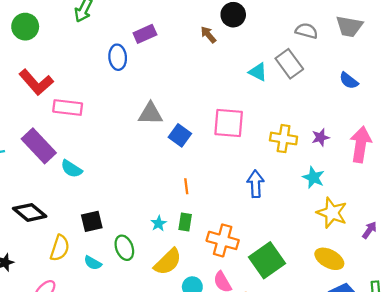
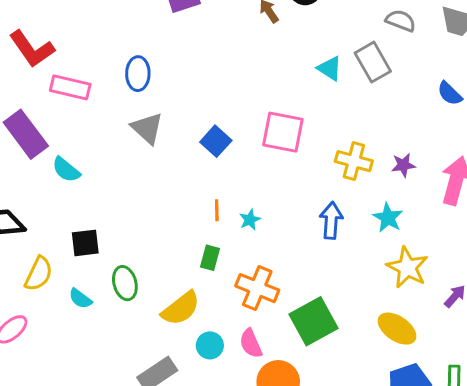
blue ellipse: (118, 57) -> (138, 74), moved
gray triangle: (150, 114) -> (147, 128), moved, turned 35
blue arrow: (256, 184) -> (331, 220), moved
cyan star: (159, 223) -> (250, 220), moved

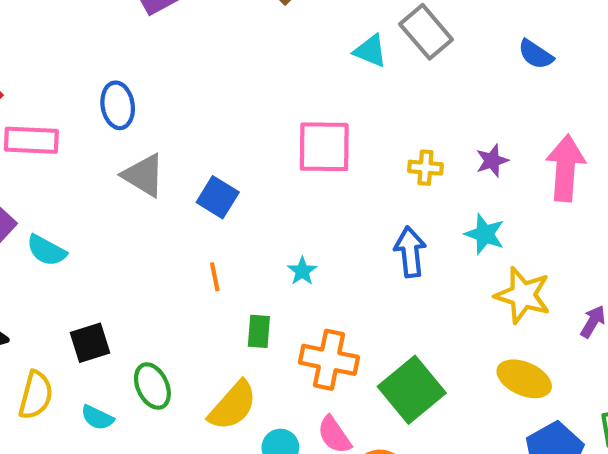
blue square: (216, 141) -> (218, 197), moved
yellow cross: (354, 161) -> (425, 168), size x0.7
orange line: (217, 210) -> (215, 277), moved

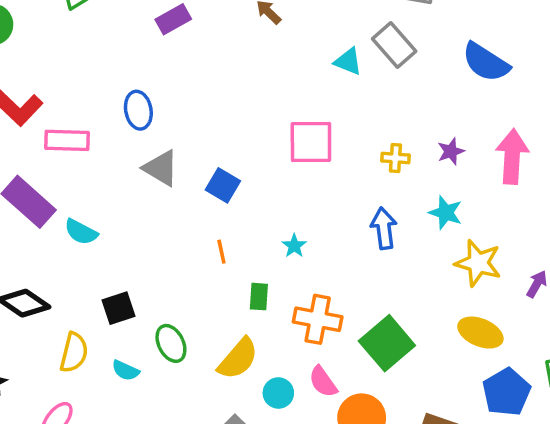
blue semicircle: (536, 54) -> (486, 62), size x1.6

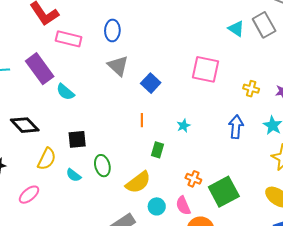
orange cross: (318, 319) -> (193, 179), moved, size x0.6

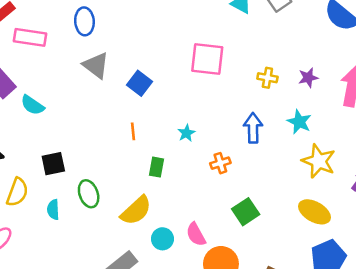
cyan semicircle: (74, 175) -> (53, 210), turned 56
orange cross: (193, 179) -> (220, 163), moved, turned -35
green square: (224, 192) -> (246, 212), size x0.7

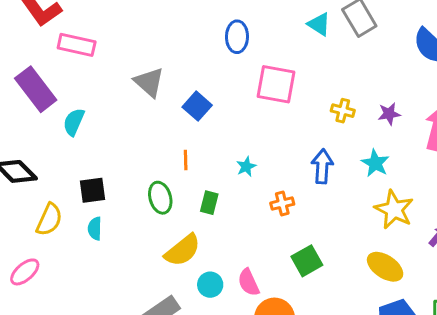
blue ellipse: (84, 21) -> (237, 37), moved
cyan semicircle: (32, 105) -> (74, 122), turned 75
green ellipse: (89, 194) -> (160, 198), moved
cyan semicircle: (53, 210) -> (95, 229), moved

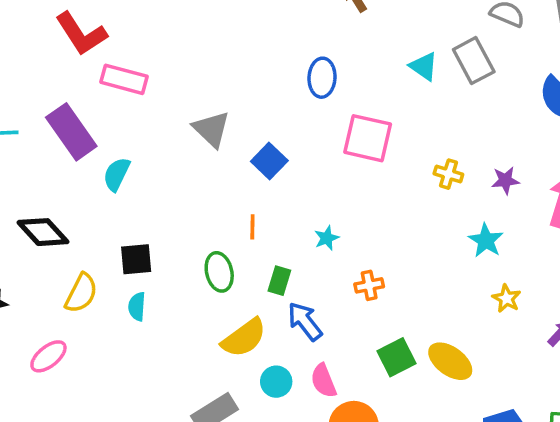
blue arrow: (322, 166) -> (305, 321), moved, turned -44
yellow star: (394, 209) -> (507, 298), size x0.6
yellow ellipse: (385, 267) -> (450, 361), moved

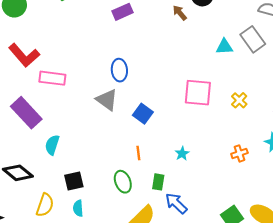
cyan triangle: (424, 66) -> (224, 47), turned -30
blue ellipse: (322, 78) -> (119, 70), moved
cyan semicircle: (117, 174) -> (52, 145), moved
yellow cross: (448, 174) -> (239, 100), moved, turned 35
orange cross: (369, 285) -> (239, 153), moved

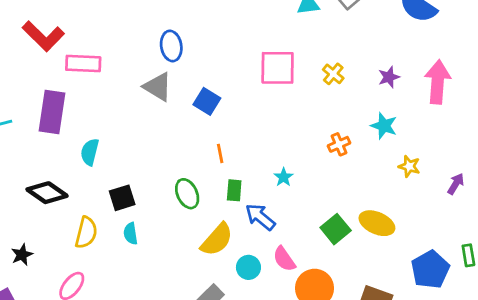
purple rectangle: (26, 113) -> (52, 112), turned 56
orange line: (138, 153) -> (220, 153), moved
cyan star: (182, 154) -> (284, 177), moved

